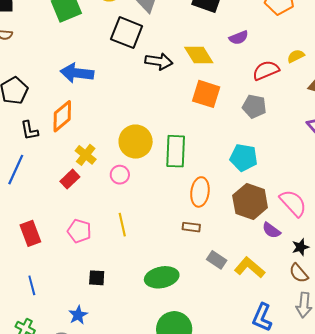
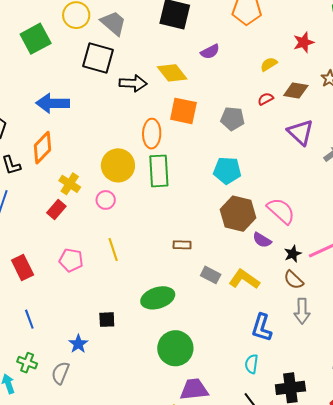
red semicircle: (266, 70) -> (266, 99), moved, size x0.6
orange ellipse: (200, 192) -> (152, 134), moved
black square: (97, 278) -> (107, 320), moved

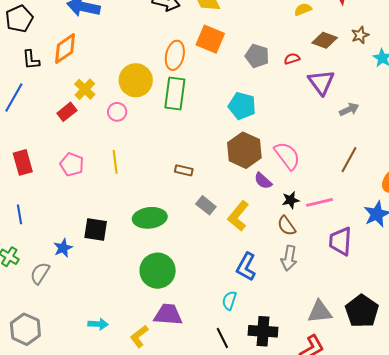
red semicircle: (266, 99) -> (292, 59), moved
yellow L-shape: (244, 279) -> (238, 216), turned -96
black square: (107, 320) -> (96, 230), size x1.4

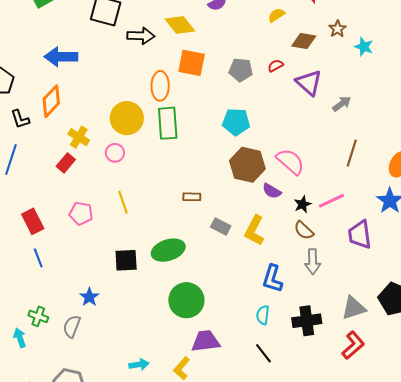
blue line: (20, 214) -> (38, 258), moved
black square: (96, 230) -> (126, 260), moved
black cross: (263, 331) -> (307, 321), moved

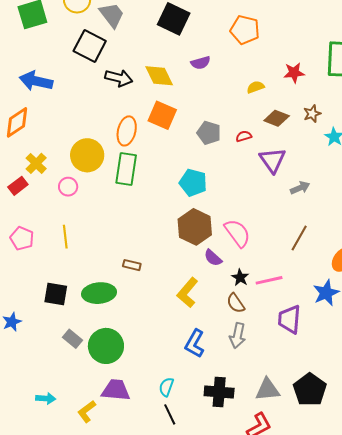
brown rectangle: (192, 197) -> (132, 265), moved
black star: (303, 204) -> (240, 278), turned -30
gray rectangle: (221, 226) -> (73, 339), moved
cyan semicircle: (263, 315) -> (166, 387), moved

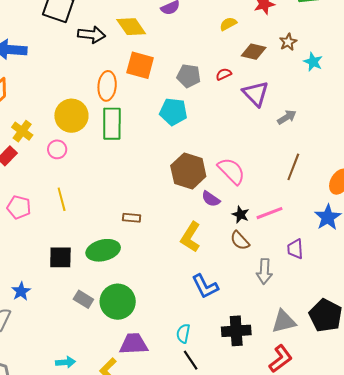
cyan pentagon: (193, 183) -> (173, 112), moved
purple trapezoid: (289, 319) -> (295, 249), size x0.7
gray arrow: (238, 336) -> (264, 271), moved
blue L-shape: (195, 343) -> (205, 286), turned -48

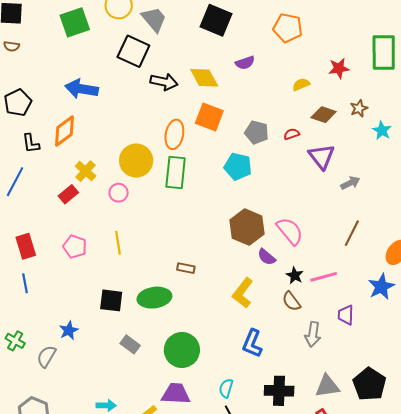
blue L-shape: (205, 286) -> (252, 343), turned 44
green circle: (118, 302) -> (182, 350), moved

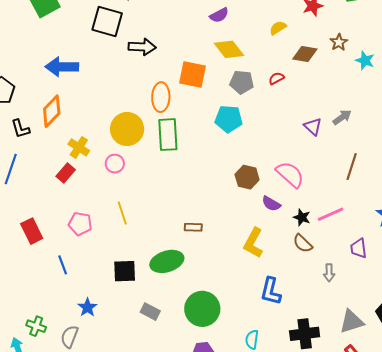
yellow diamond: (204, 78) -> (229, 49), moved
purple triangle: (322, 157) -> (313, 127), moved, size x0.7
brown hexagon: (247, 227) -> (247, 177), size x0.7
blue line: (25, 283) -> (63, 265), moved
gray arrow: (313, 334) -> (329, 273), size x0.7

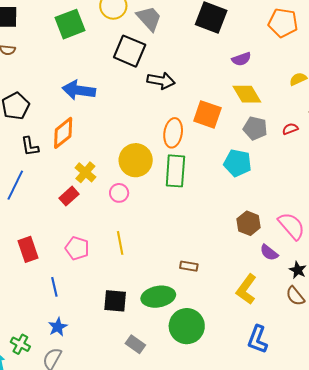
blue star: (87, 307) -> (58, 327), moved
green circle: (202, 309) -> (187, 326), moved

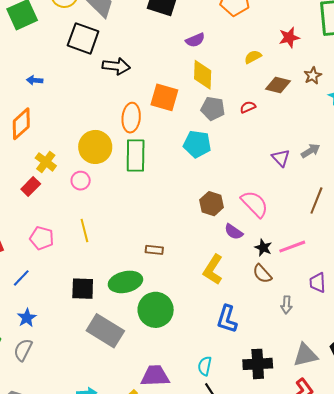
blue arrow: (79, 90) -> (35, 80), size x0.5
yellow diamond: (247, 94) -> (203, 75), turned 36
blue line: (54, 287) -> (21, 278), turned 60
gray rectangle: (135, 344) -> (105, 331), size x1.8

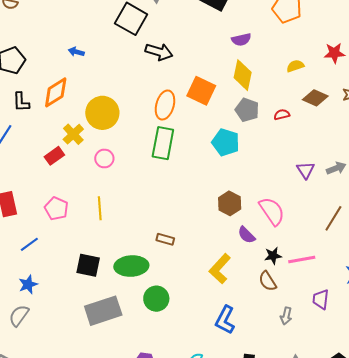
yellow circle: (95, 147) -> (102, 113), moved
black star: (263, 248) -> (273, 256), turned 30
green circle: (156, 310) -> (156, 299), size x0.7
gray rectangle: (105, 331) -> (103, 311), turned -60

